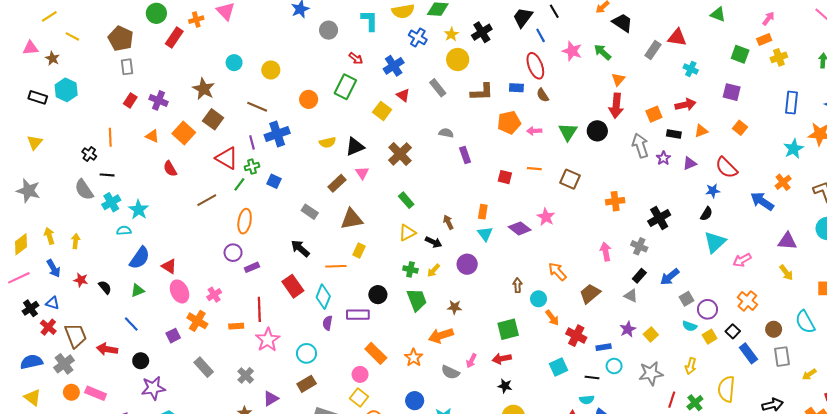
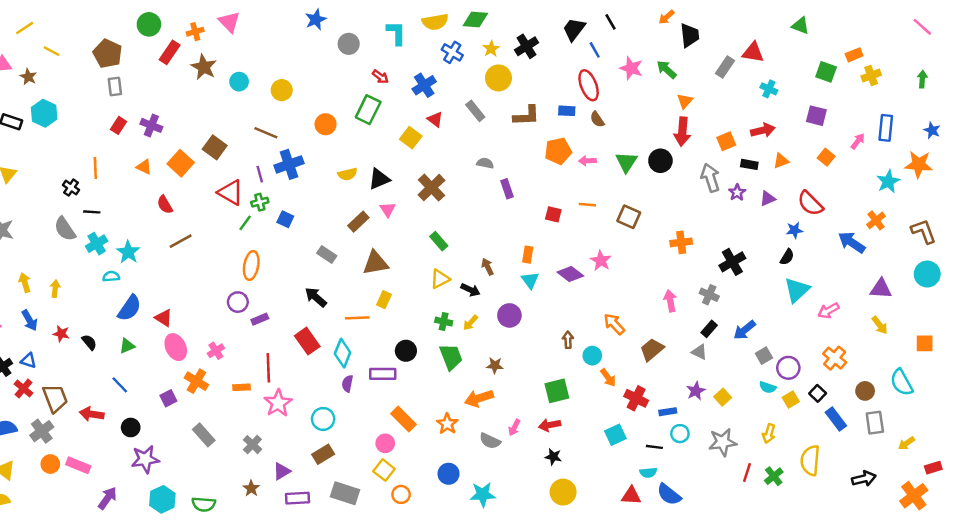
pink arrow: (768, 19) -> (858, 141), moved
black trapezoid: (622, 23) -> (690, 35), turned 50
brown star: (204, 89) -> (204, 67), moved
brown line: (207, 200) -> (181, 241), moved

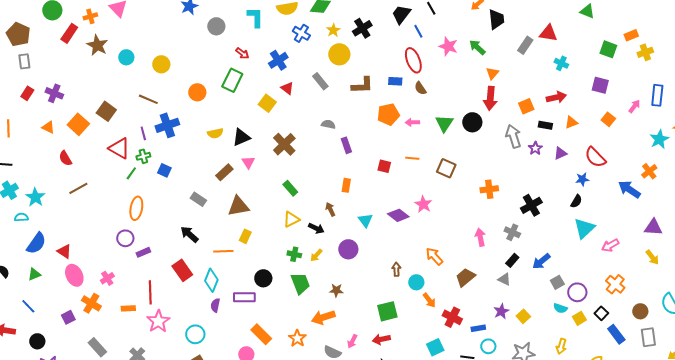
orange rectangle: (528, 255) -> (346, 185), moved

